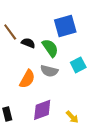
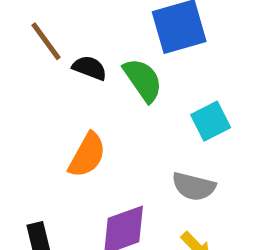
gray semicircle: (49, 71) -> (194, 186), moved

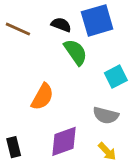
brown line: (46, 41) -> (18, 29), turned -30
black semicircle: (90, 68) -> (61, 25), moved

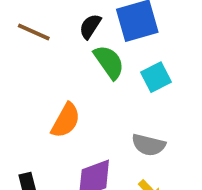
black semicircle: (61, 25) -> (90, 26), turned -78
cyan square: (116, 77) -> (156, 77), moved

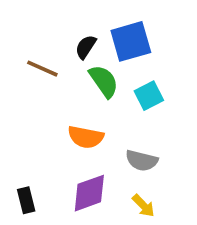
brown line: (34, 32) -> (42, 69), moved
orange semicircle: (66, 120) -> (86, 137), moved, turned 72

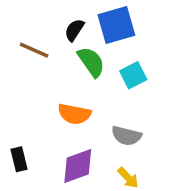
black rectangle: (26, 200) -> (19, 159), moved

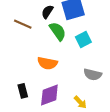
gray semicircle: (126, 136) -> (93, 74), moved
black rectangle: (19, 159) -> (23, 91), moved

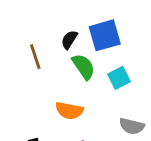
brown line: (23, 24) -> (35, 57), turned 48

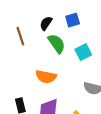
blue square: (105, 35) -> (73, 20), size x0.6

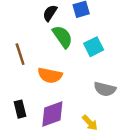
brown line: (20, 36) -> (20, 54), moved

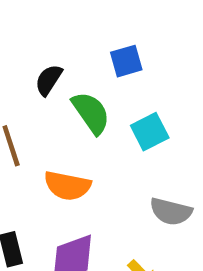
black semicircle: (50, 13) -> (49, 80), moved

